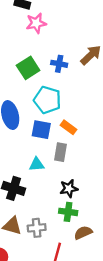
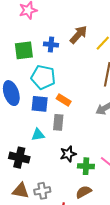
green square: (28, 68) -> (24, 50), turned 30
green cross: (68, 212) -> (86, 166), moved

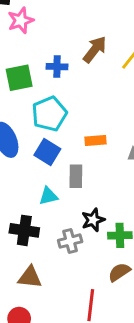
cyan pentagon: (43, 77) -> (49, 114), turned -30
orange rectangle: (64, 100) -> (96, 141), moved, turned -32
blue square: (40, 104) -> (47, 152), turned 30
gray cross: (42, 191) -> (70, 241), moved

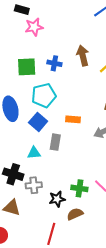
brown arrow: (95, 49) -> (83, 56), turned -60
black star: (93, 220) -> (57, 199), moved
gray cross: (70, 241) -> (34, 185), moved

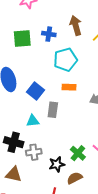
cyan pentagon: (44, 95) -> (65, 60), moved
green cross: (79, 188) -> (78, 153), turned 35

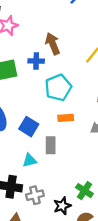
brown arrow: (76, 25) -> (53, 44), moved

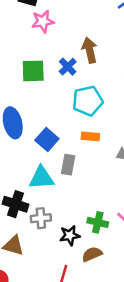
blue cross: (36, 61) -> (68, 67), turned 35
cyan triangle: (30, 160) -> (41, 178), size x1.5
green cross: (84, 191) -> (98, 222), turned -30

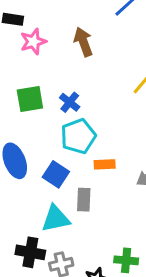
brown arrow: (90, 50) -> (83, 42), moved
blue cross: (68, 67) -> (70, 102), moved
cyan pentagon: (88, 101) -> (78, 136), moved

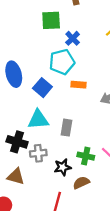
green square: (30, 99) -> (51, 20), moved
blue cross: (70, 102) -> (73, 38), moved
gray rectangle: (84, 200) -> (67, 128), moved

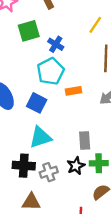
gray rectangle: (67, 128) -> (85, 140), moved
black star: (63, 167) -> (76, 166), moved

